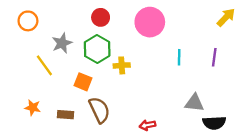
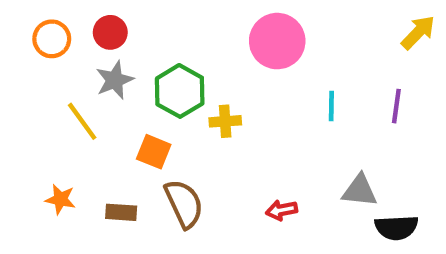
red circle: (101, 17) -> (110, 32), moved
red arrow: (147, 125) -> (282, 210), moved

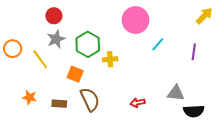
orange circle: (52, 39) -> (13, 49), moved
cyan line: (331, 106) -> (158, 44), moved, turned 40

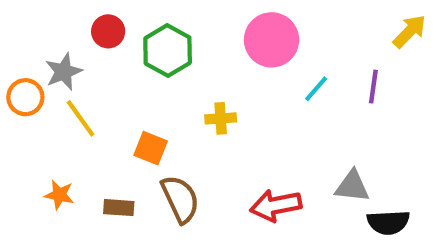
gray star: (56, 39) -> (64, 72), moved
green hexagon: (88, 44) -> (168, 50), moved
purple line: (194, 52) -> (373, 87), moved
red arrow: (138, 103) -> (276, 205), size x1.6

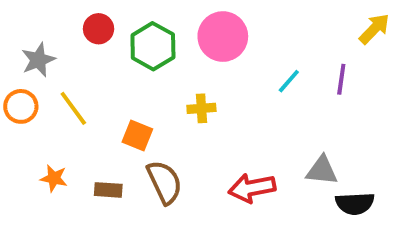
pink circle: (272, 40) -> (223, 37), moved
gray star: (64, 72) -> (38, 60), moved
orange circle: (25, 97) -> (21, 106), moved

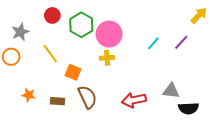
pink circle: (223, 37) -> (109, 34), moved
purple line: (341, 79) -> (181, 42), turned 35
yellow line: (73, 108) -> (50, 54), moved

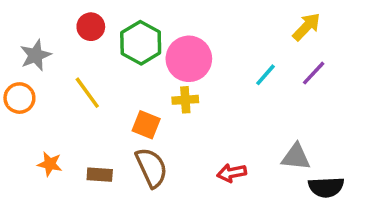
yellow arrow: (199, 15) -> (307, 27), moved
orange square: (73, 72) -> (146, 125), moved
red arrow: (134, 100) -> (232, 173), size x0.7

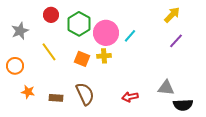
cyan line: (266, 75) -> (130, 36), moved
orange circle: (19, 98) -> (15, 66), moved
orange square: (146, 125) -> (82, 59), moved

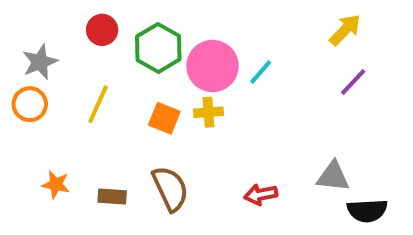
yellow line: (49, 52) -> (98, 104), turned 60
orange circle: (15, 66) -> (30, 104), moved

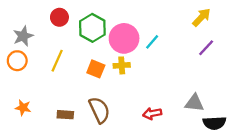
orange star: (56, 184) -> (23, 108), moved

